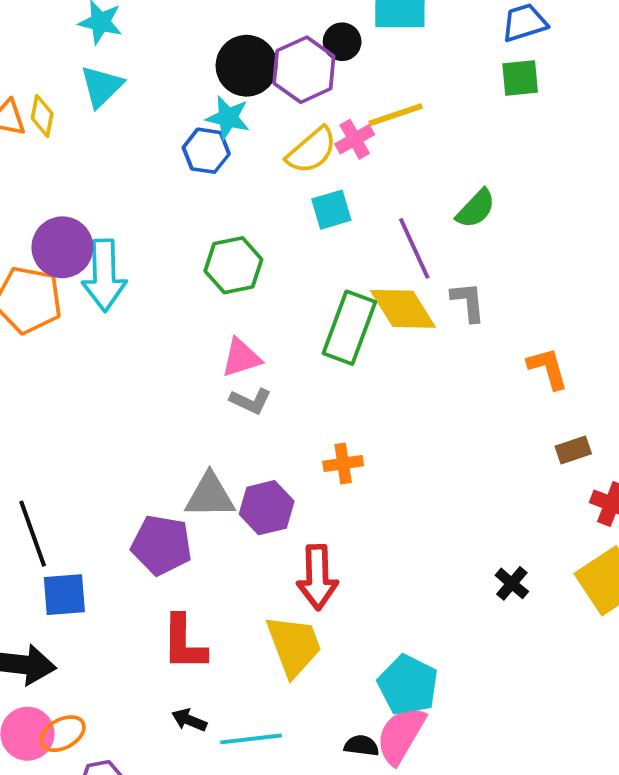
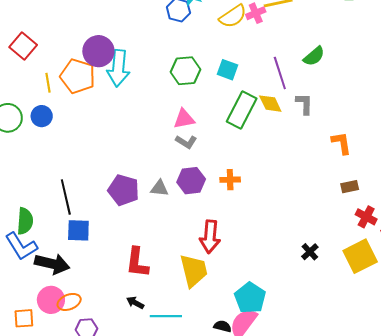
cyan square: (331, 210) -> (228, 70), moved, turned 30
yellow diamond: (403, 309) -> (270, 104), size x0.7
gray triangle: (210, 496) -> (159, 188), size x0.7
purple hexagon: (267, 508) -> (191, 181), moved
purple pentagon: (162, 545) -> (124, 190), moved

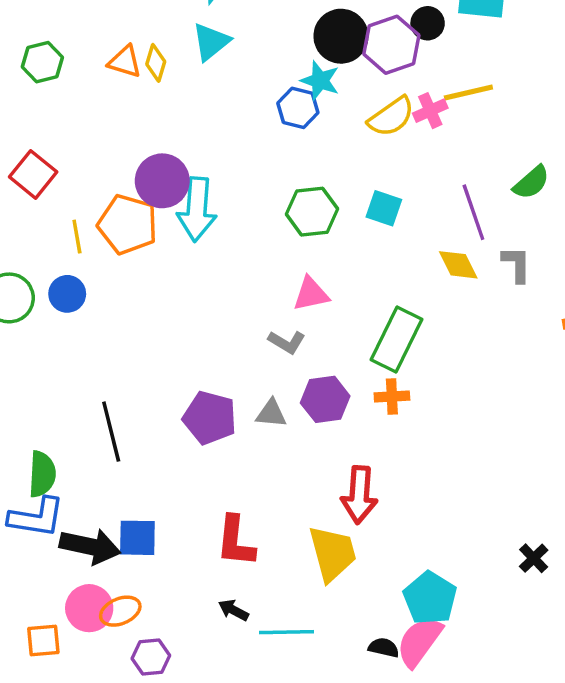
green rectangle: (242, 110) -> (396, 340), moved
gray L-shape: (186, 142) -> (287, 342), moved
blue square: (78, 230) -> (137, 538), moved
blue L-shape: (21, 246) -> (36, 517), turned -48
black cross: (310, 252) -> (534, 558), moved

